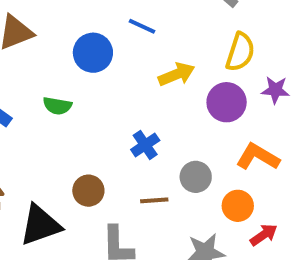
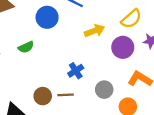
yellow semicircle: (240, 52) -> (131, 19), turned 30
green semicircle: (57, 106) -> (26, 47), turned -35
brown line: (154, 200) -> (66, 95), moved

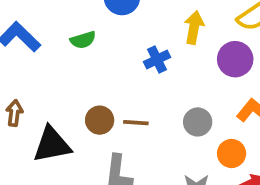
yellow arrow: (95, 31) -> (194, 27), turned -66
blue cross: (76, 71) -> (157, 59), moved

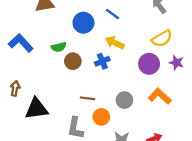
yellow arrow: (194, 27) -> (115, 43), moved, turned -78
brown circle: (100, 120) -> (73, 61), moved
orange circle: (232, 154) -> (101, 117), moved

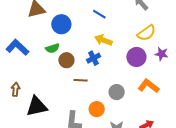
blue circle: (83, 23) -> (61, 24), moved
brown line: (87, 98) -> (81, 80), moved

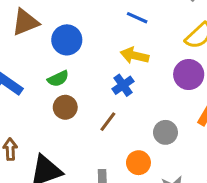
blue line: (99, 14) -> (137, 18), moved
brown circle: (66, 60) -> (65, 107), moved
brown line: (81, 80) -> (108, 122), turned -48

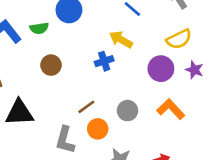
green semicircle: (58, 79) -> (39, 28), moved
brown line: (108, 122) -> (86, 107), moved

